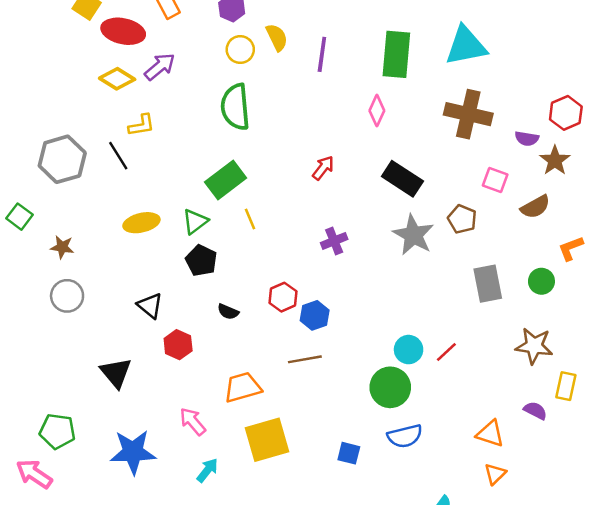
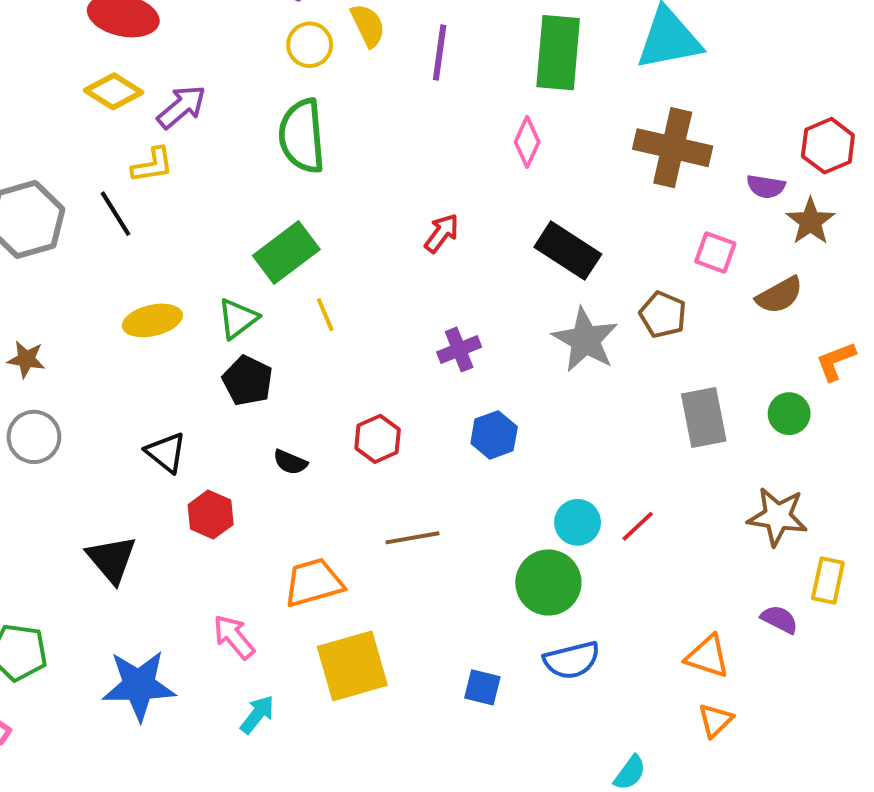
purple arrow: (160, 67) -> (182, 107), moved
blue hexagon: (315, 315) -> (494, 435), moved

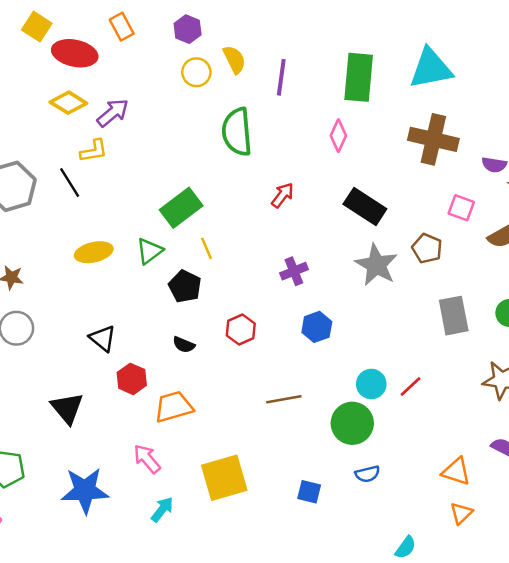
green semicircle: (302, 136) -> (237, 132), moved
black pentagon: (248, 381) -> (185, 286), moved
brown line: (413, 538) -> (284, 399), moved
orange trapezoid: (314, 583) -> (174, 407), moved
blue semicircle: (572, 660) -> (367, 474), size x0.7

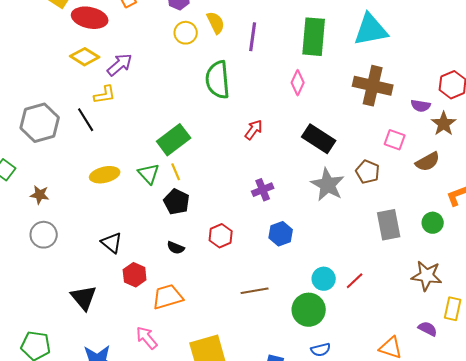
yellow line: (207, 248) -> (176, 172), moved
green triangle: (149, 251) -> (149, 174), turned -35

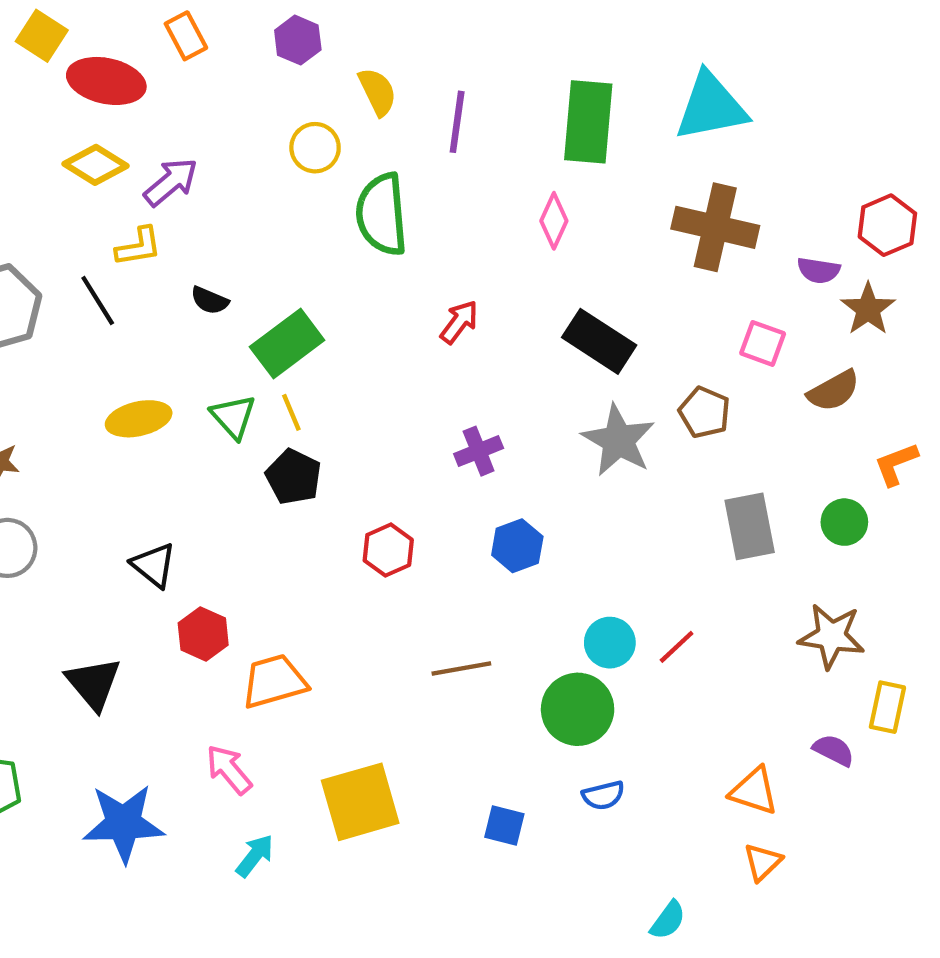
yellow circle: (186, 33) -> (315, 148), moved
black semicircle: (176, 248) -> (210, 300), moved

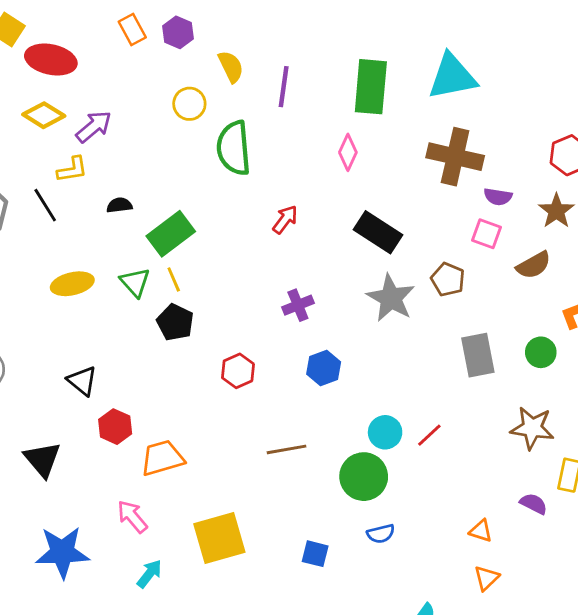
orange rectangle: (186, 36) -> (132, 30), moved
purple semicircle: (819, 270) -> (498, 197), moved
black semicircle: (210, 300) -> (119, 205), turned 150
orange triangle: (754, 791) -> (481, 531), size x0.7

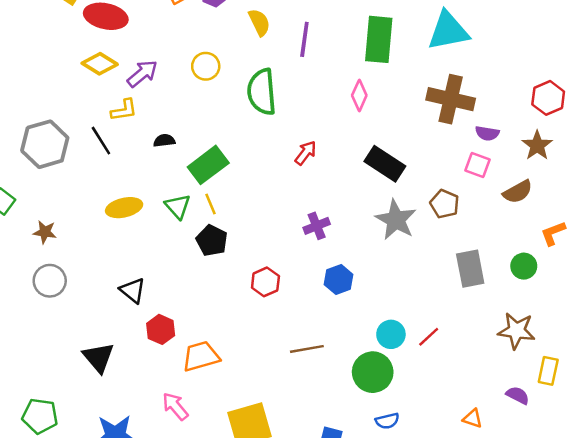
yellow circle: (189, 104) -> (206, 66), moved

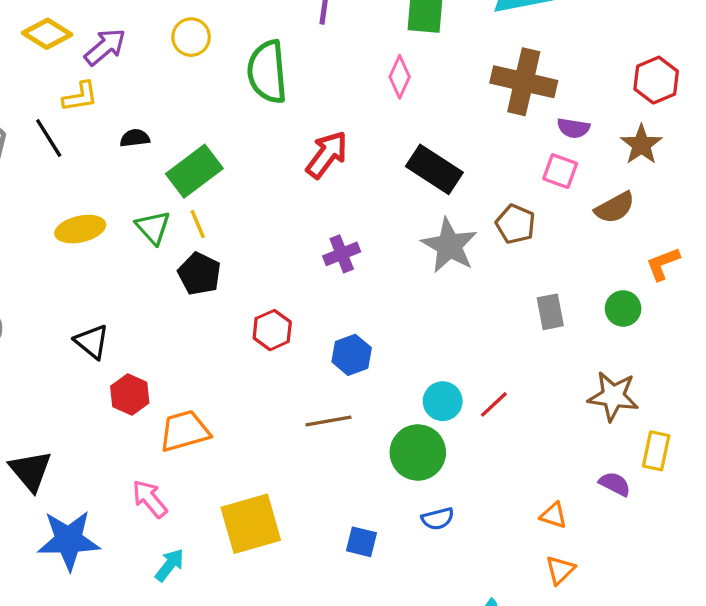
red arrow: (306, 153) -> (327, 155), size x1.4
gray rectangle: (470, 269) -> (550, 312), size x0.7
blue hexagon: (339, 280) -> (352, 355), moved
black triangle: (98, 358) -> (31, 471), moved

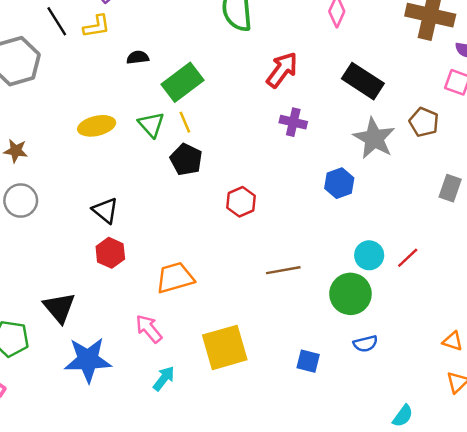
black line: (49, 138) -> (57, 21), moved
purple cross: (342, 254) -> (293, 122), moved, turned 35
gray rectangle: (550, 312) -> (450, 188), turned 30
blue hexagon: (352, 355) -> (339, 183), moved
red hexagon: (130, 395) -> (110, 253), moved

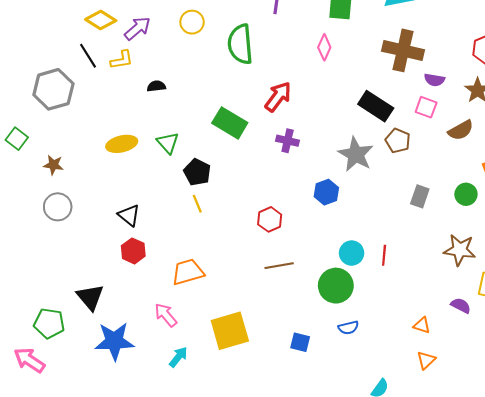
black rectangle: (363, 81) -> (376, 106), moved
green rectangle: (182, 82) -> (230, 123), moved, turned 68
yellow line: (185, 122) -> (197, 204), moved
red hexagon: (241, 202) -> (270, 219), moved
red line: (408, 258) -> (384, 255), turned -42

